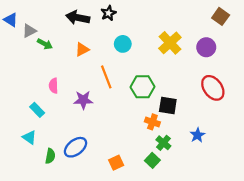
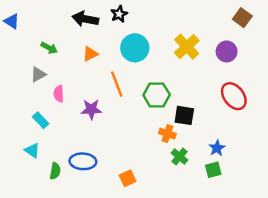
gray triangle: (29, 31) -> (38, 74), moved
cyan circle: (123, 44) -> (135, 48), size x1.5
blue ellipse: (76, 147) -> (83, 161), turned 40
green square: (152, 160) -> (213, 170), moved, turned 32

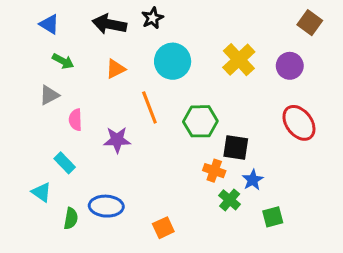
blue triangle: (12, 21) -> (49, 24), moved
cyan rectangle: (41, 120) -> (65, 163), moved
blue star: (217, 148) -> (253, 180), moved

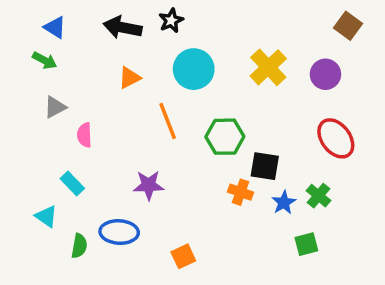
green arrow: (63, 61) -> (45, 60), moved
purple star: (117, 140) -> (149, 185), moved
green cross: (230, 200) -> (319, 196), moved

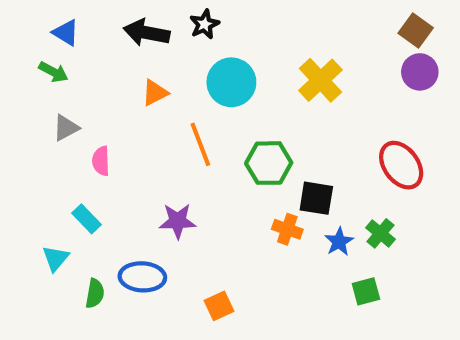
purple circle: (325, 74) -> (420, 72), moved
cyan triangle: (46, 216) -> (55, 258), turned 35

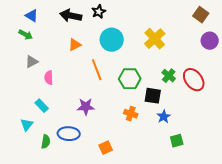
purple circle: (420, 72) -> (210, 41), moved
orange cross: (287, 229) -> (131, 114), moved
green cross: (380, 233) -> (169, 76), moved

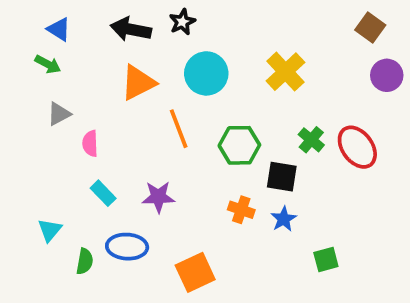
orange triangle: (75, 45) -> (138, 83), size x1.5
cyan rectangle: (42, 106) -> (103, 193), moved
blue star: (164, 117) -> (284, 219), moved
orange square: (106, 148) -> (195, 272), size x1.5

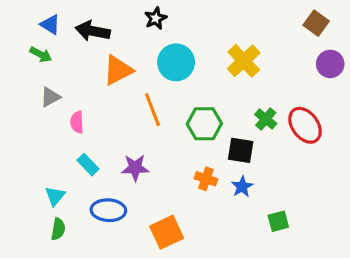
black arrow: (131, 29) -> (93, 31), moved
cyan triangle: (50, 230) -> (55, 196), moved
green semicircle: (85, 261) -> (58, 229), moved

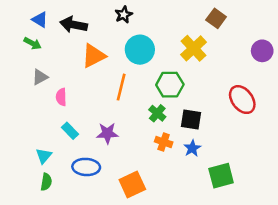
brown square: (316, 23) -> (216, 18), moved
orange line: (152, 110) -> (121, 87), turned 35
green cross: (266, 119) -> (157, 113), moved
green hexagon: (204, 124) -> (170, 85), moved
green square: (278, 221) -> (221, 176), size x1.5

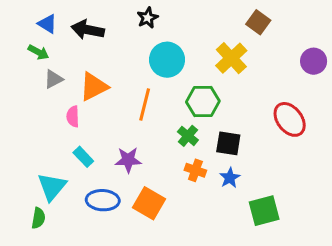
orange triangle: (94, 56) -> (94, 87), moved
gray triangle: (40, 77) -> (53, 79), moved
cyan triangle: (44, 156) -> (52, 187), size x1.5
green semicircle: (46, 182) -> (38, 218), moved
orange square: (132, 184) -> (149, 203), moved, turned -35

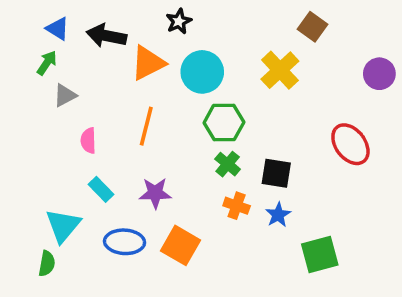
green arrow: (38, 52) -> (47, 63), turned -84
orange triangle: (94, 87) -> (148, 63), moved
green hexagon: (203, 102) -> (224, 123), moved
orange line: (145, 105) -> (146, 126), moved

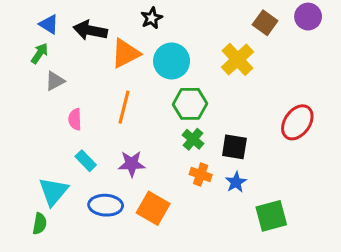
purple circle: (379, 74) -> (308, 17), moved
red ellipse: (350, 144) -> (297, 122), turned 72

